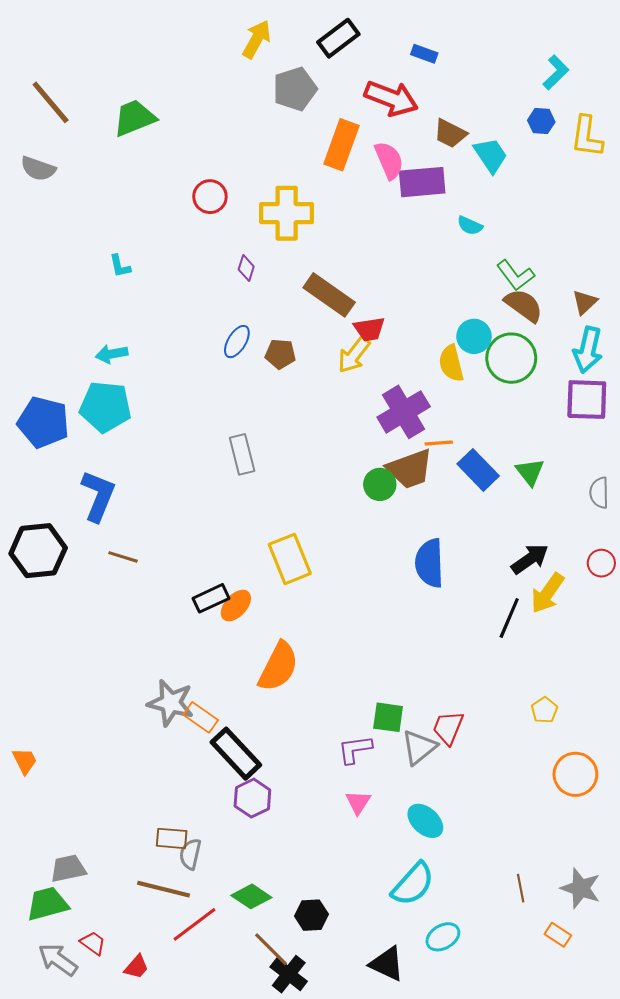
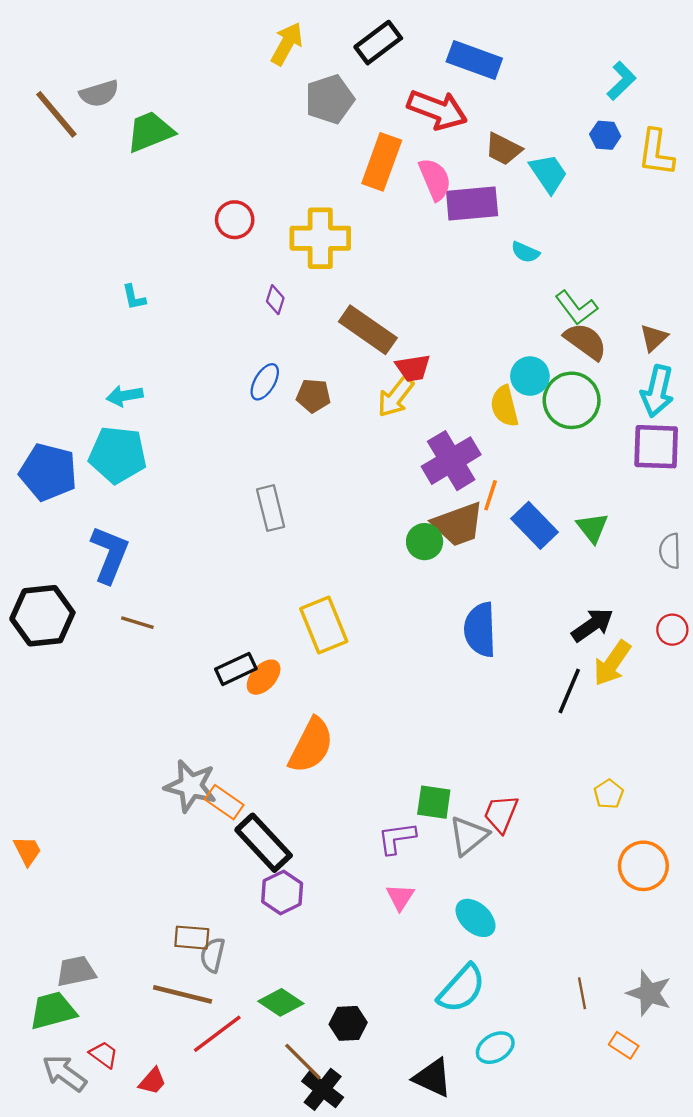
blue rectangle: (424, 54) -> (474, 60), size x1.8
gray semicircle: (38, 169) -> (99, 94), moved, turned -36
orange line: (439, 443) -> (491, 495), turned -68

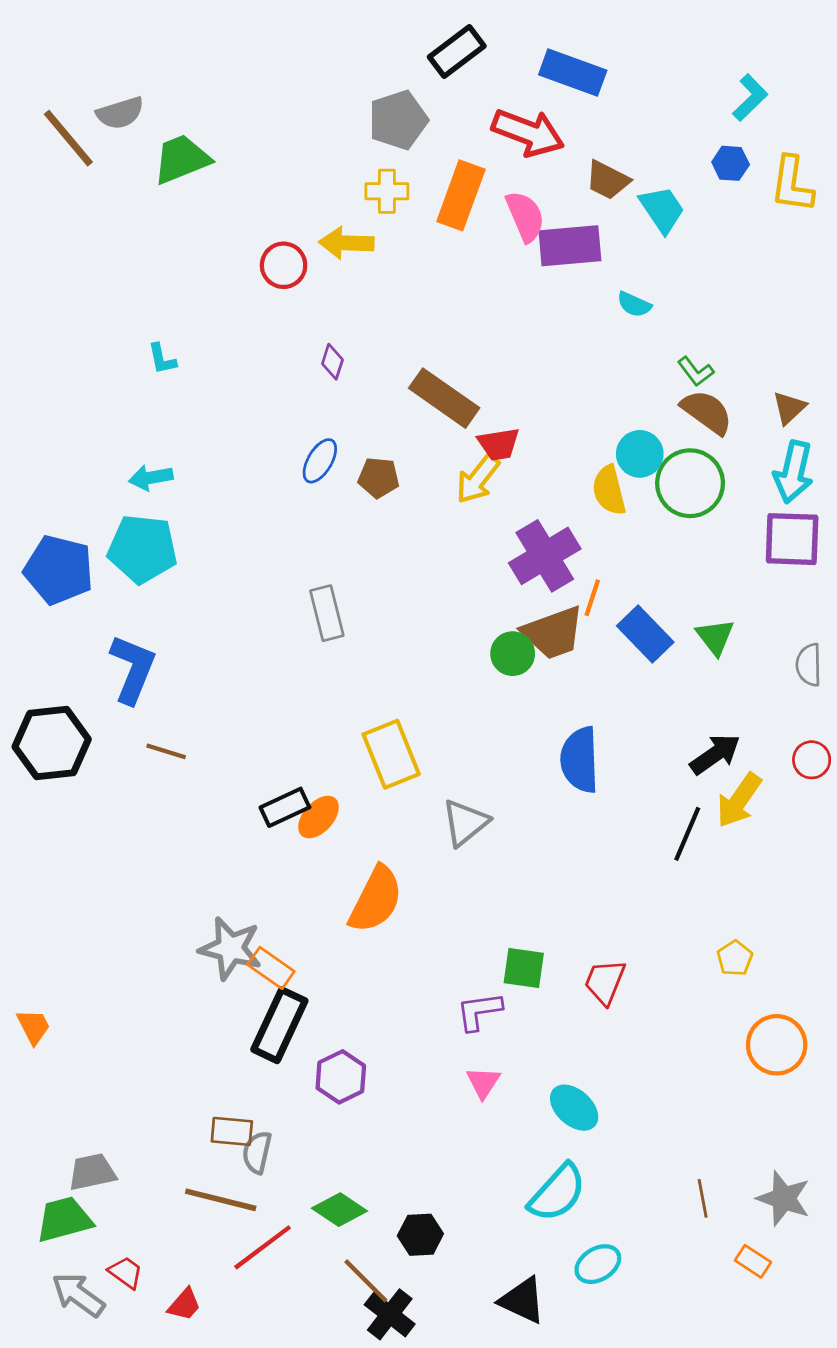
yellow arrow: (287, 44) -> (346, 243), moved, turned -117
yellow cross: (320, 238) -> (387, 191), moved, size x0.6
green L-shape: (576, 308) -> (696, 371), size x0.7
gray triangle: (469, 836) -> (465, 823), moved
black rectangle: (264, 843) -> (279, 1025), moved, turned 68

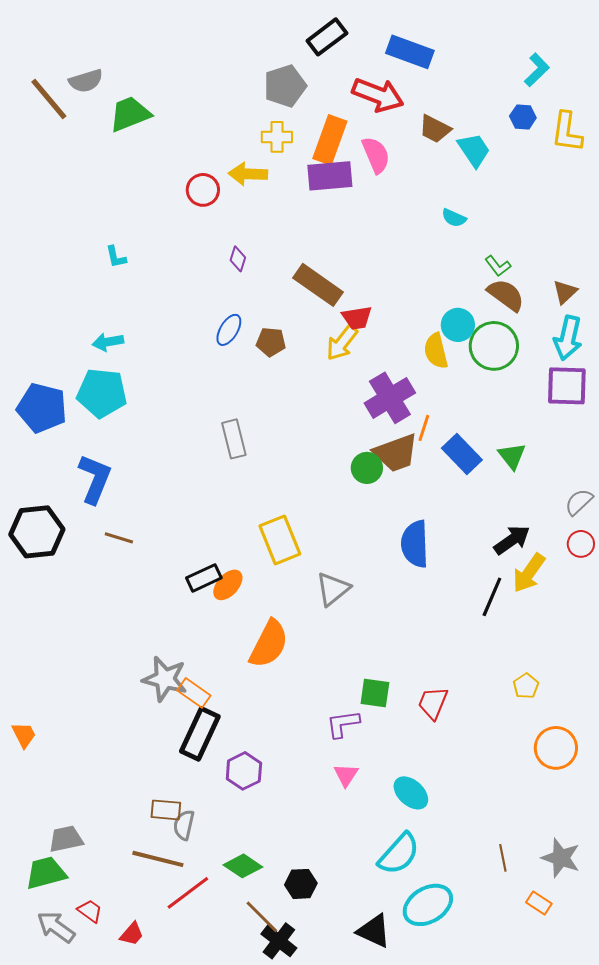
purple rectangle: (570, 246) -> (330, 176), moved
gray semicircle: (809, 665) -> (579, 502), moved, turned 48
cyan ellipse: (598, 1264) -> (428, 905), size x1.5

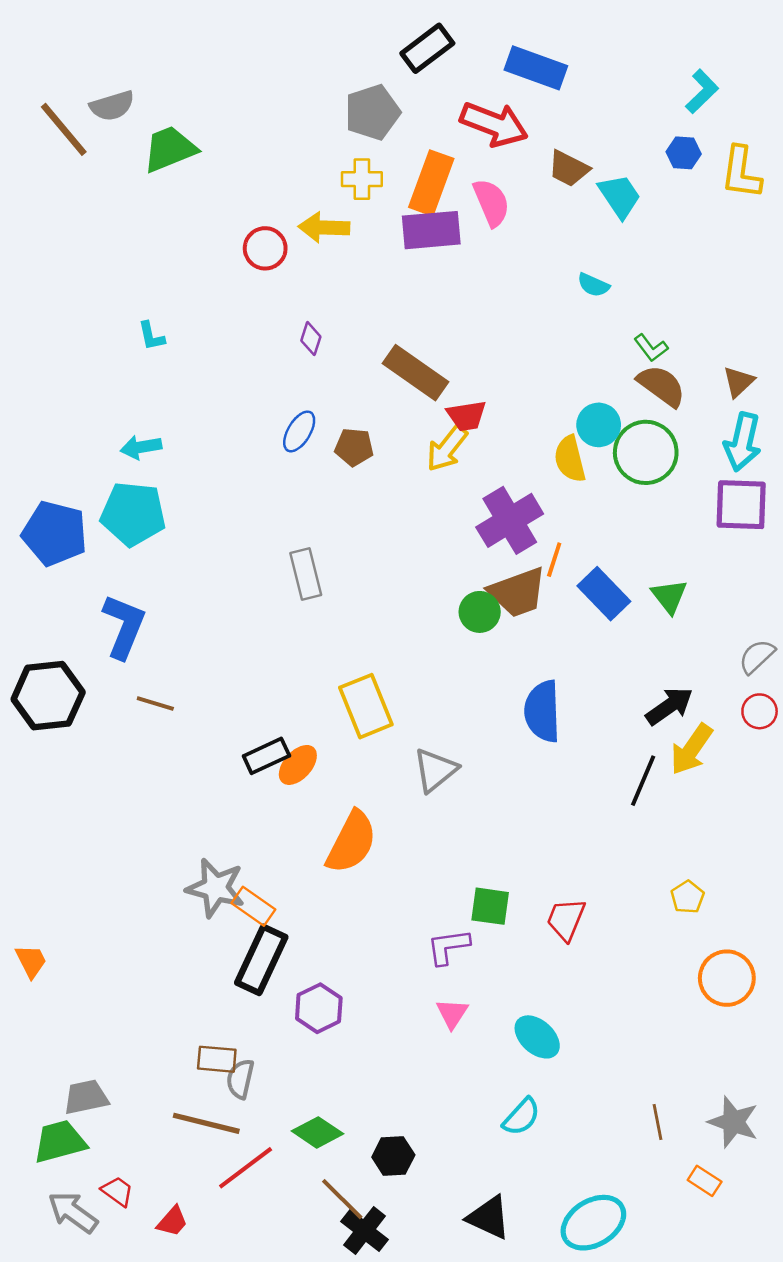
cyan semicircle: (399, 854) -> (521, 1117), size x0.7
cyan ellipse: (428, 905) -> (593, 1223), moved

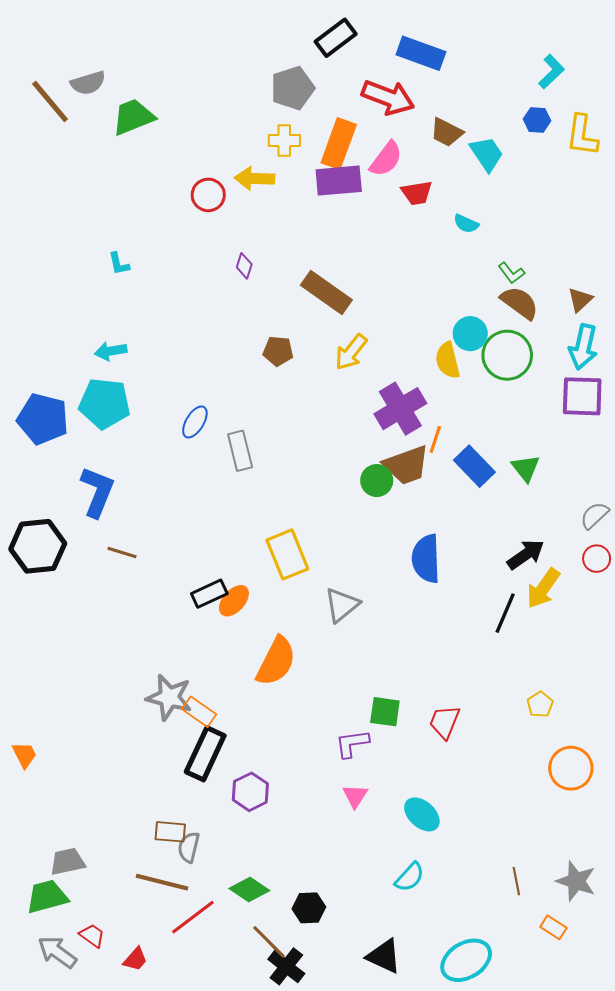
pink semicircle: (491, 203) -> (386, 159), turned 60
red trapezoid: (467, 416) -> (417, 193), moved
blue ellipse: (299, 431) -> (195, 422), moved

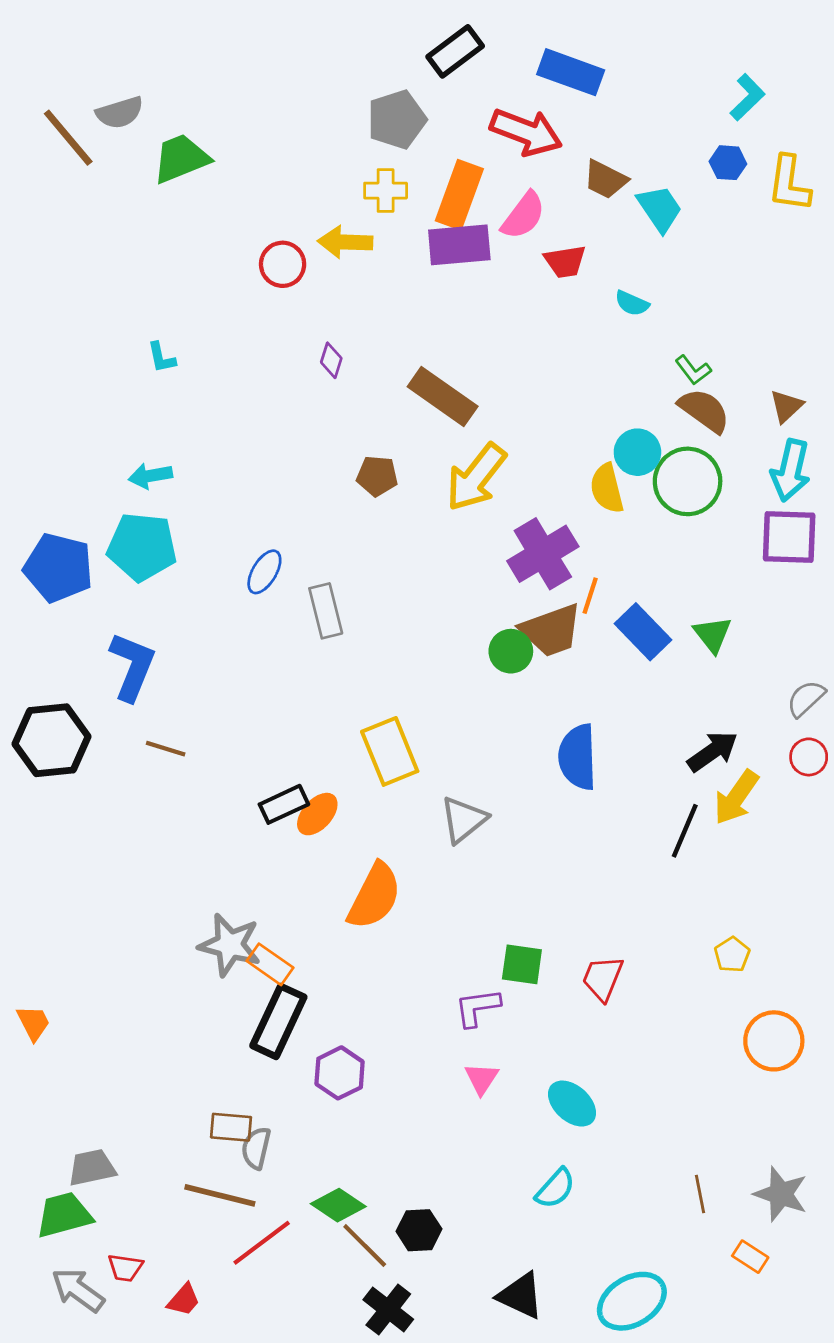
yellow arrow: (351, 352) -> (476, 477), size x1.4
red trapezoid: (92, 936) -> (125, 1268), turned 152
brown line: (269, 942) -> (365, 1246), moved

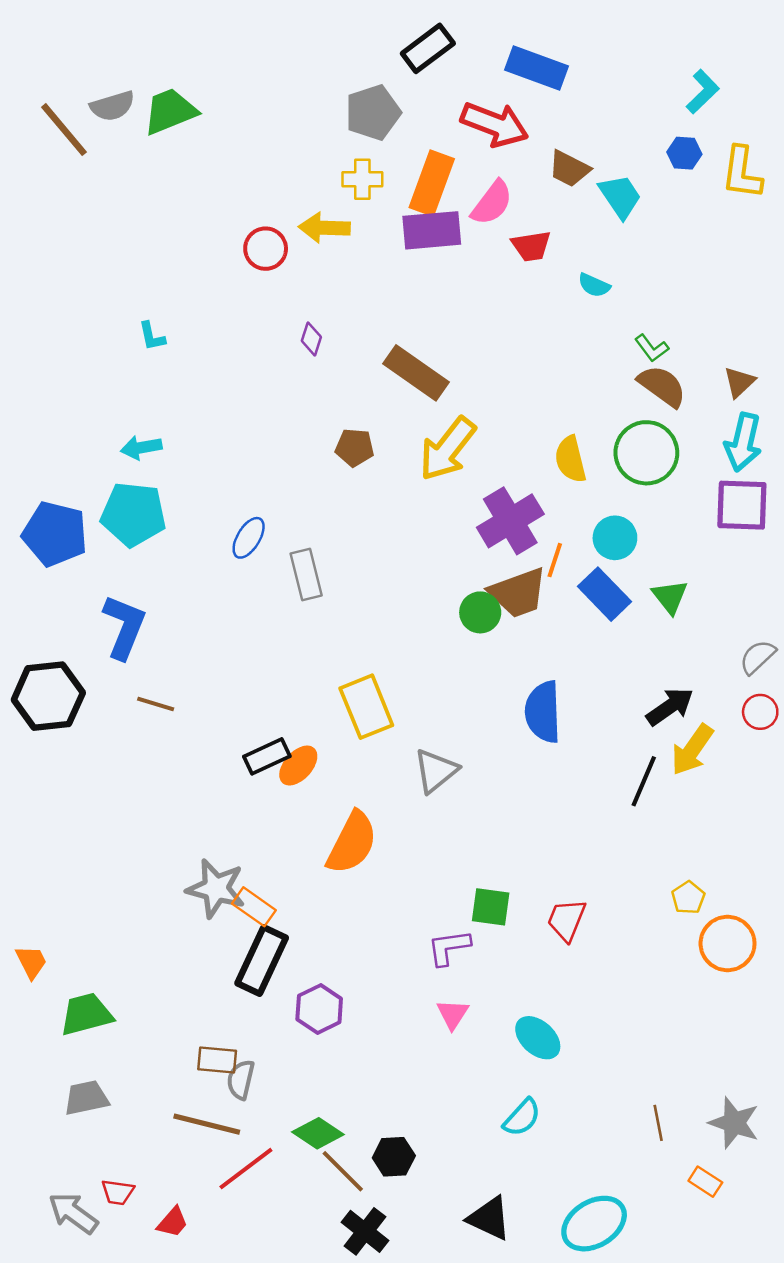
green trapezoid: (181, 159) -> (170, 111), moved
cyan circle: (637, 452) -> (615, 538), moved
orange circle: (774, 1041) -> (728, 943), moved
green trapezoid: (64, 1215) -> (86, 1014), moved

